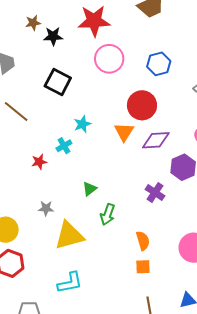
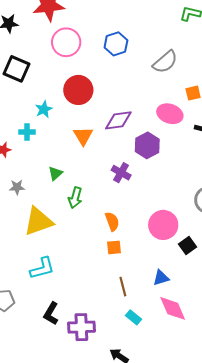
red circle: (142, 105) -> (78, 90), moved
orange triangle: (124, 132) -> (83, 136), moved
cyan cross: (64, 146) -> (27, 132), turned 35
gray star: (46, 208) -> (17, 187), moved

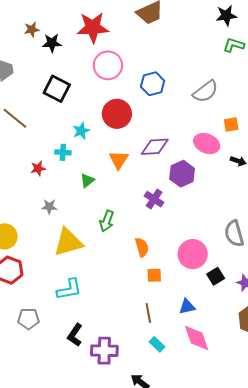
blue hexagon: (116, 44) -> (153, 84), moved
green triangle: (55, 173) -> (87, 180), moved
orange square: (114, 247) -> (154, 275), moved

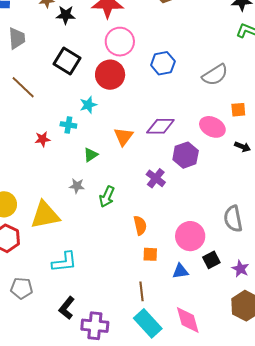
red circle: (117, 114) -> (110, 75), moved
gray star: (49, 207) -> (77, 186), moved
yellow triangle: (68, 242) -> (45, 215), moved
blue triangle: (187, 307) -> (180, 271), moved
cyan rectangle: (157, 344) -> (148, 323), size x1.8

